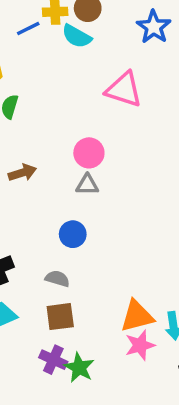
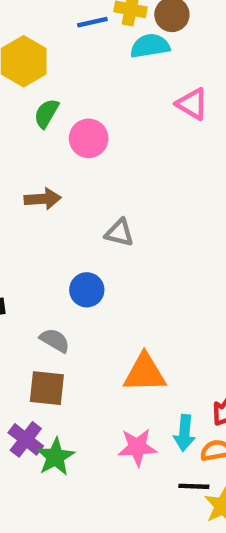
cyan semicircle: (77, 36) -> (150, 46), turned 128
pink triangle: (124, 90) -> (192, 104), moved, size x0.7
pink circle: (89, 153) -> (89, 138), moved
orange triangle: (137, 316) -> (145, 373), moved

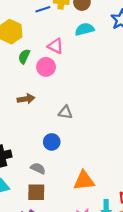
cyan semicircle: (150, 46) -> (85, 29), moved
pink triangle: (192, 104) -> (55, 46), moved

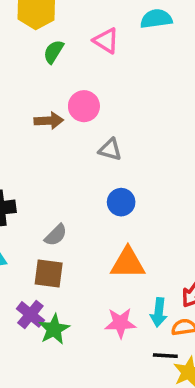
pink circle: (46, 67) -> (84, 106), moved
blue circle: (52, 142) -> (121, 202), moved
gray semicircle: (38, 168) -> (56, 235), turned 104

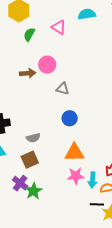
gray semicircle: (56, 235) -> (33, 138), turned 32
brown square: (49, 274) -> (30, 160), turned -30
pink star: (120, 323) -> (76, 176), moved

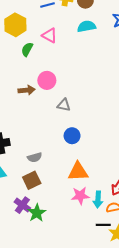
pink triangle: (59, 27) -> (50, 35), moved

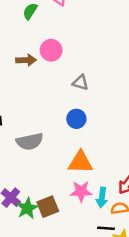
gray triangle: (64, 105) -> (80, 83), moved
gray semicircle: (35, 157) -> (30, 141), size x1.5
brown square: (32, 180) -> (48, 207), moved

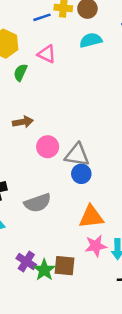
pink circle: (51, 50) -> (48, 147), moved
gray triangle: (80, 83) -> (77, 155), moved, size x1.5
brown square: (48, 207) -> (65, 266), turned 35

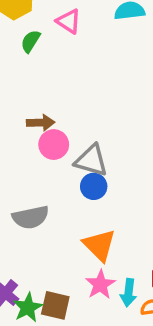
brown arrow: (23, 122) -> (41, 123), moved
orange triangle: (91, 217) -> (99, 245), turned 44
pink star: (96, 246) -> (100, 285), turned -30

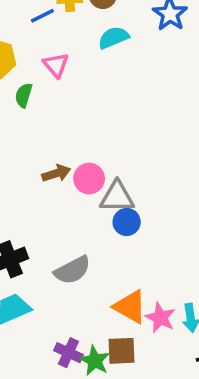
pink triangle: (69, 21) -> (56, 65), turned 32
pink circle: (54, 145) -> (89, 179), moved
orange triangle: (99, 245) -> (130, 307), moved

